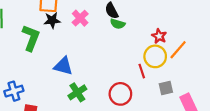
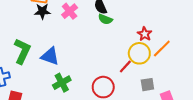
green L-shape: (31, 38) -> (22, 51), moved
red line: (142, 71) -> (125, 66), turned 56

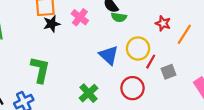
yellow circle: (139, 53) -> (138, 49), moved
blue triangle: (50, 56) -> (109, 55), moved, turned 36
gray square: (147, 85) -> (169, 72), moved

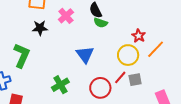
black star: (52, 24) -> (40, 28), moved
yellow circle: (138, 49) -> (128, 55), moved
red line: (151, 62) -> (120, 77), moved

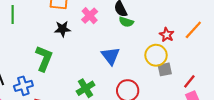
orange line: (156, 49) -> (193, 30), moved
red line: (120, 77) -> (189, 81), moved
gray square: (135, 80) -> (165, 69), moved

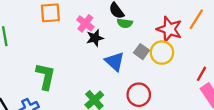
black star: (62, 29) -> (95, 38), moved
red star: (167, 35) -> (169, 29), size x1.6
gray square: (165, 69) -> (142, 52), moved, turned -32

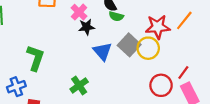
red star: (169, 29) -> (158, 27), turned -30
gray square: (142, 52) -> (129, 45), size x1.5
red circle: (139, 95) -> (161, 85), moved

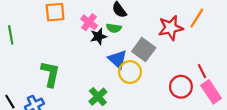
green semicircle: (116, 16) -> (114, 28), moved
yellow circle: (148, 48) -> (130, 72), moved
red line: (183, 73) -> (202, 71), turned -56

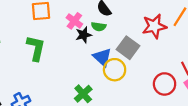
green L-shape: (50, 74) -> (36, 48), moved

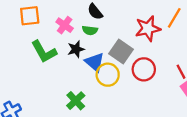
black star: (84, 35) -> (76, 49), moved
green L-shape: (36, 48) -> (44, 52), moved, turned 140
red circle: (165, 84) -> (144, 69), moved

